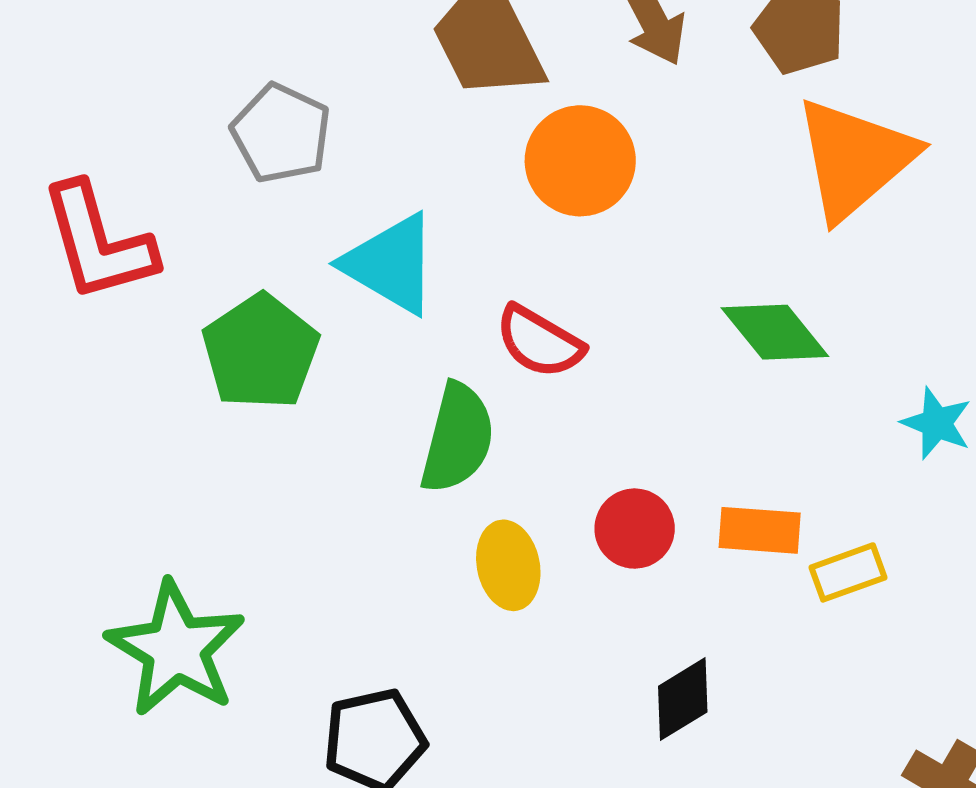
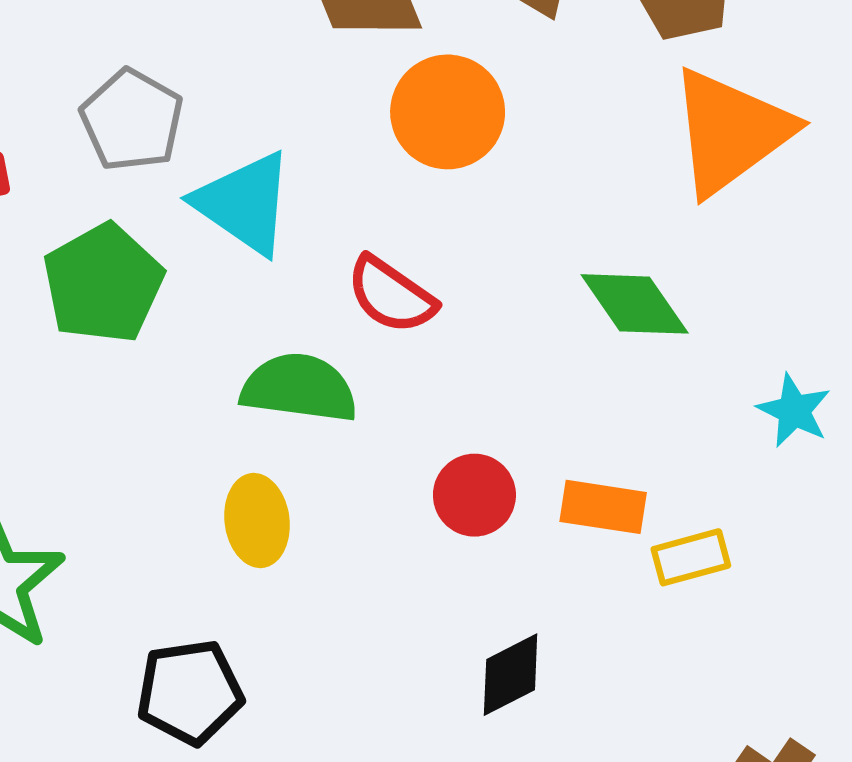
gray pentagon: (281, 133) -> (132, 120), moved
green semicircle: (458, 438) -> (299, 388), turned -101
yellow ellipse: (508, 565) -> (257, 521), moved

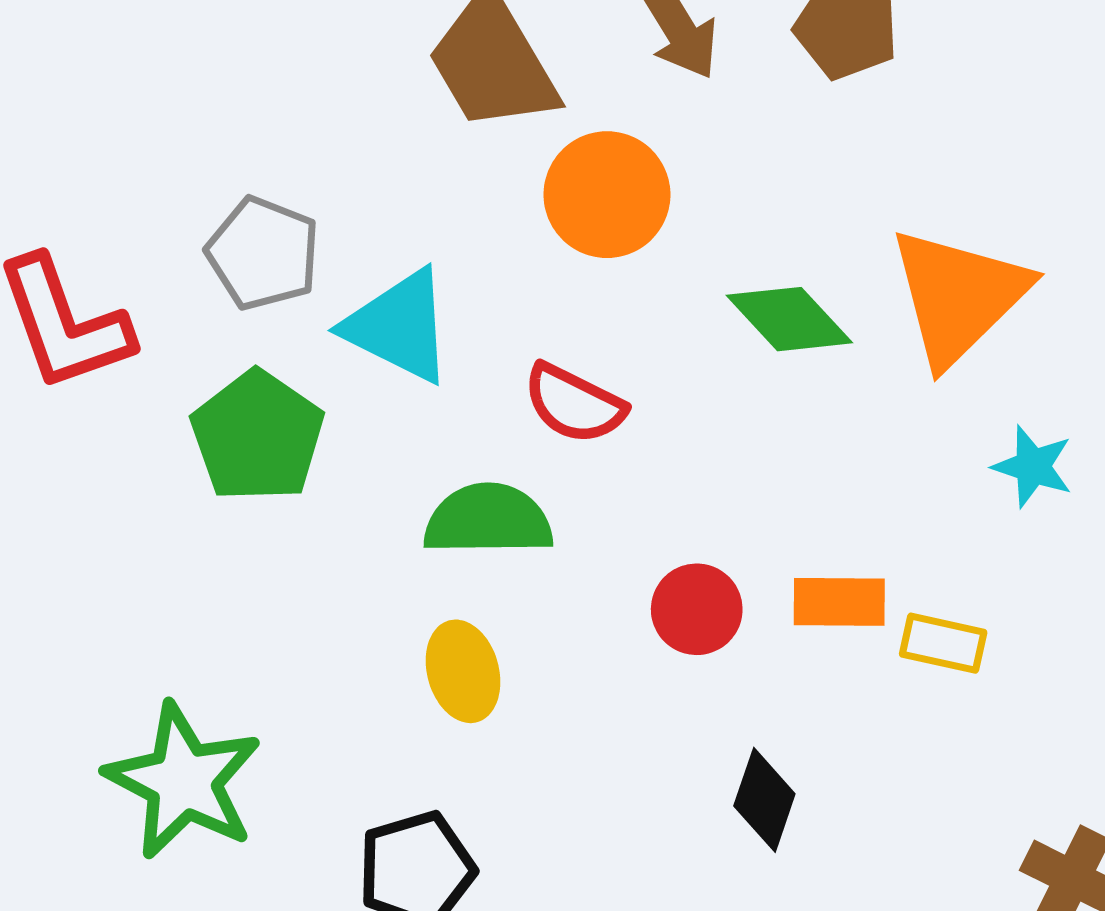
orange triangle: (731, 132) -> (958, 296), moved
green diamond: (635, 304) -> (789, 319), moved
yellow rectangle: (691, 557) -> (943, 643), turned 36
black diamond: (511, 675) -> (764, 800), turned -36

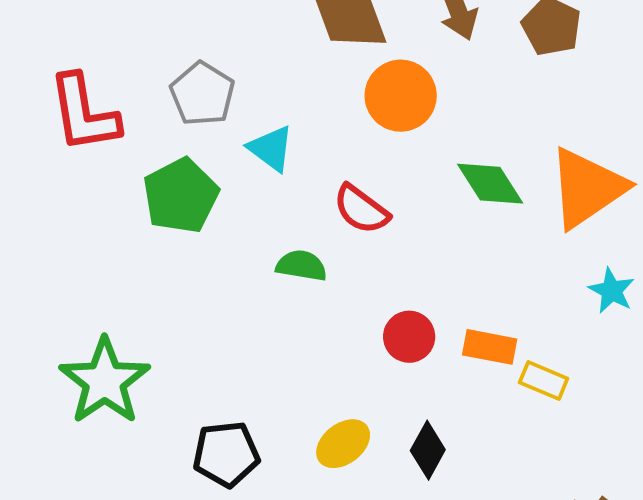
cyan triangle: (399, 326) -> (271, 148), size x0.7
green semicircle: (488, 520) -> (301, 266), size x0.7
yellow ellipse: (463, 671) -> (343, 444), moved, turned 58

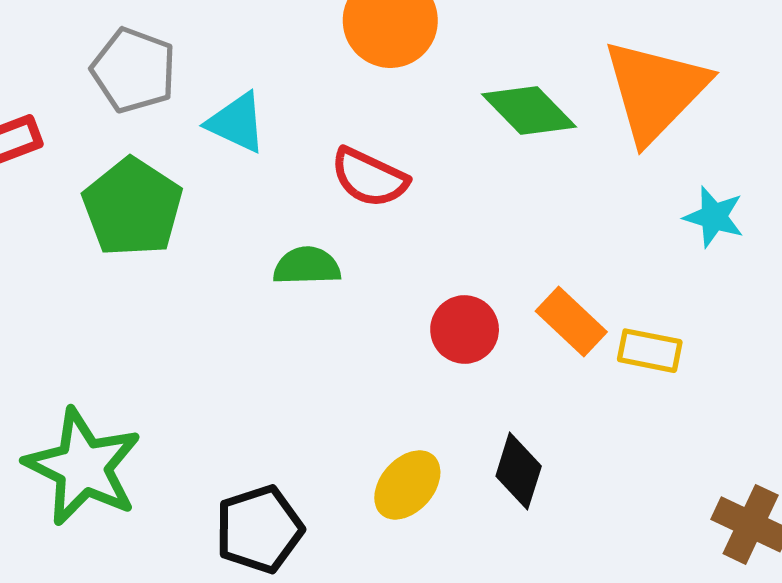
orange rectangle: (490, 347) -> (571, 322), turned 44

